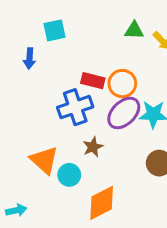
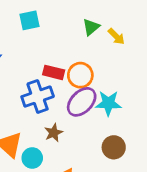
cyan square: (55, 30) -> (30, 20), moved
green triangle: (134, 30) -> (91, 27), turned -42

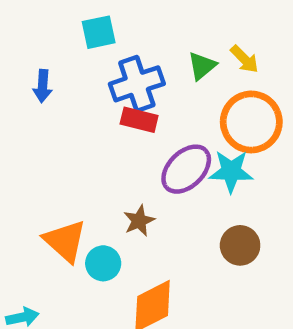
green triangle: (91, 27) -> (202, 66), moved
orange circle: (80, 75) -> (251, 122), moved, size x1.4
blue cross: (38, 97) -> (137, 84), moved

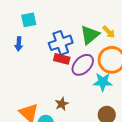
cyan square: (99, 32) -> (29, 20), moved
green triangle: (202, 66) -> (90, 35), size x1.5
purple ellipse: (186, 169) -> (83, 65), moved

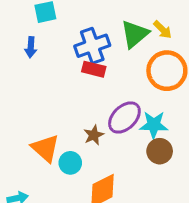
purple ellipse: (83, 65) -> (124, 117), moved
cyan star: (103, 82) -> (154, 125), moved

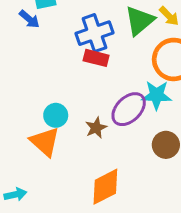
blue arrow: (31, 47) -> (29, 19), moved, turned -54
cyan star: (154, 125) -> (157, 95), moved
cyan circle: (70, 163) -> (56, 115), moved

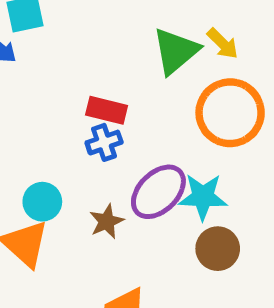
blue cross: (95, 33) -> (104, 142), moved, size x0.6
cyan star: (157, 95) -> (203, 197), moved

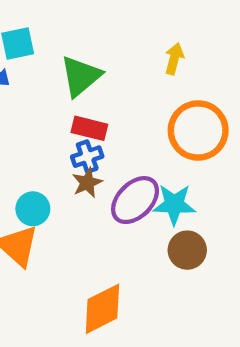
yellow arrow: (223, 44) -> (174, 59), moved, turned -120
green triangle: (176, 51) -> (81, 76), moved
brown star: (107, 221) -> (87, 183), moved

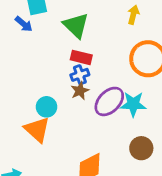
green triangle: (81, 76) -> (76, 25), turned -36
brown circle: (187, 250) -> (141, 148), moved

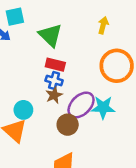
blue cross: (80, 75) -> (54, 80), turned 35
brown circle: (141, 148) -> (68, 125), moved

